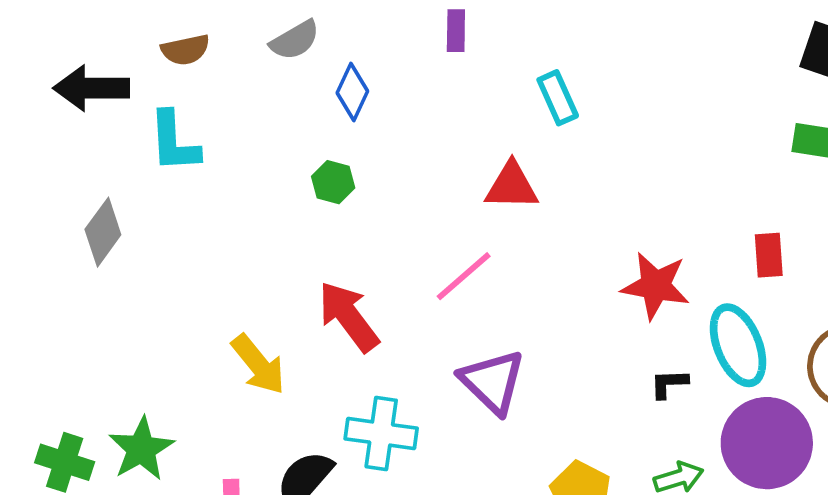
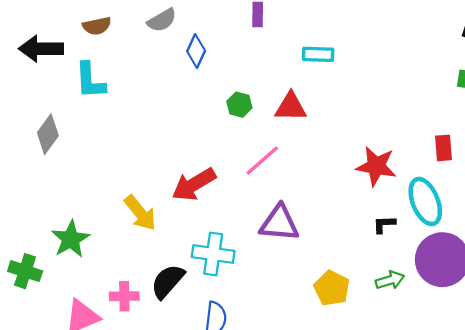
cyan rectangle: (558, 98) -> (318, 54), turned -64
green hexagon: (333, 182) -> (239, 105), moved
red arrow: (349, 316) -> (194, 184), turned -84
purple triangle: (492, 382) -> (279, 223), turned -39
green star: (141, 449) -> (71, 239), moved

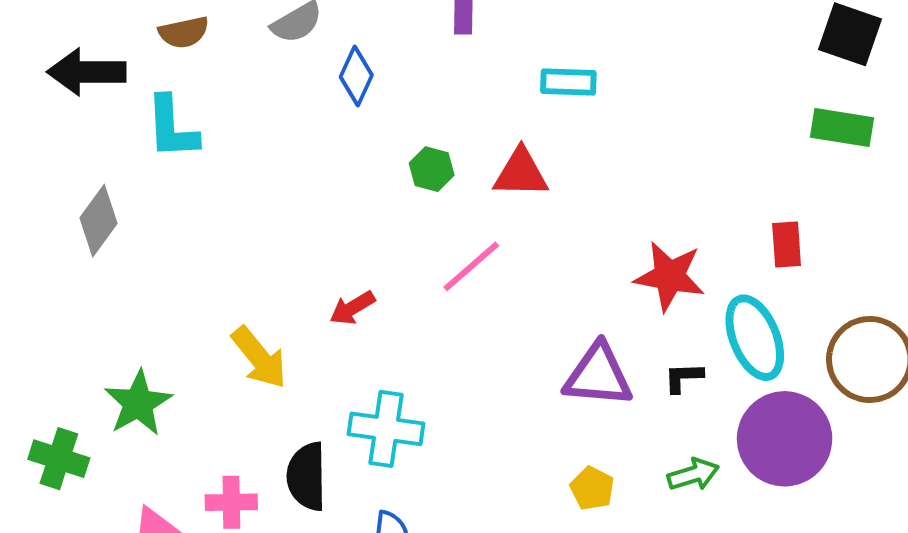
red arrow: (194, 184) -> (352, 308), size x0.6
purple triangle: (279, 223) -> (598, 375), moved
black semicircle: (168, 281) -> (307, 476), turned -42
yellow pentagon: (332, 288) -> (592, 488), size x0.7

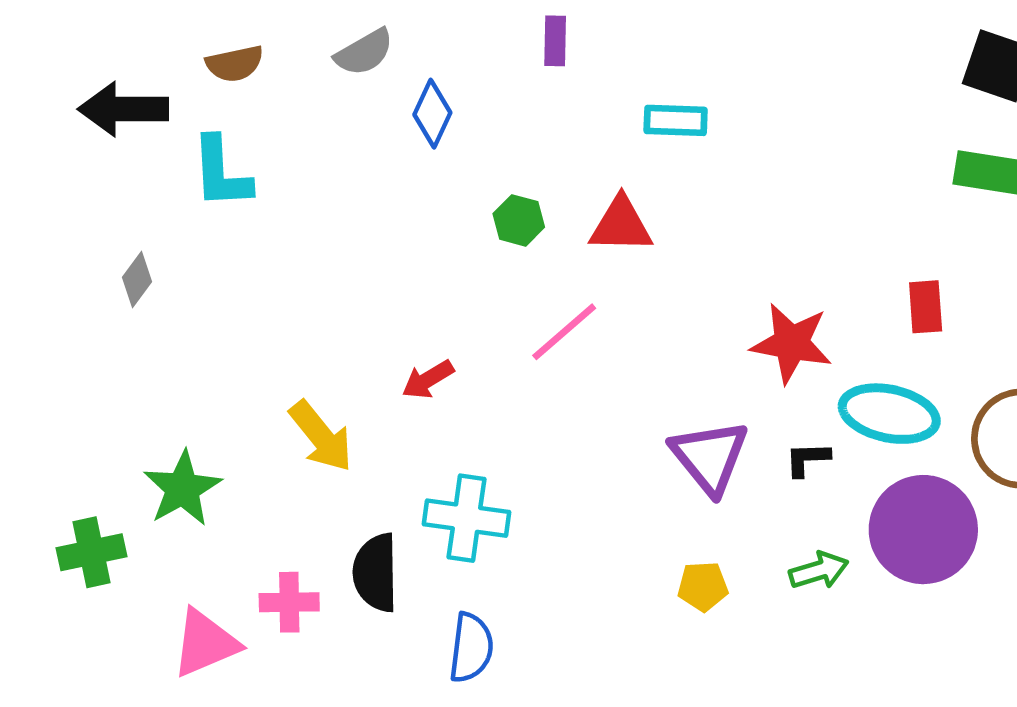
gray diamond: (98, 221) -> (137, 280), size x0.7
cyan ellipse: (755, 338) -> (889, 414), turned -56
purple triangle: (598, 375) -> (710, 457), turned 46
green cross: (59, 459) -> (92, 552), turned -30
yellow pentagon: (592, 488) -> (703, 586), turned -30

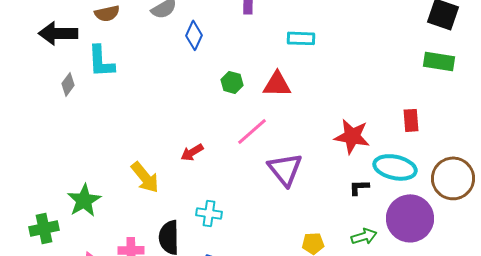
gray diamond: (137, 280) -> (68, 84), moved
purple triangle: (710, 457) -> (285, 169), moved
cyan cross: (467, 518) -> (209, 213), size x0.7

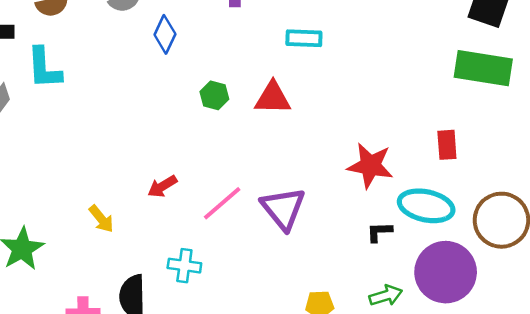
green rectangle: (439, 61) -> (483, 68), size x1.4
pink line: (252, 131) -> (222, 203), moved
yellow arrow: (145, 177) -> (101, 219), size x0.7

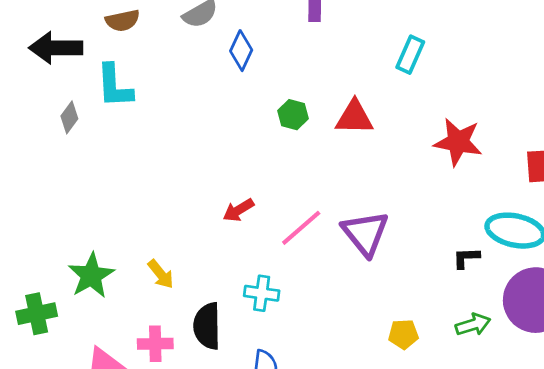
cyan rectangle: (304, 38) -> (410, 55), moved, turned -68
red star: (370, 166) -> (458, 142), moved
yellow arrow: (101, 219) -> (161, 274), moved

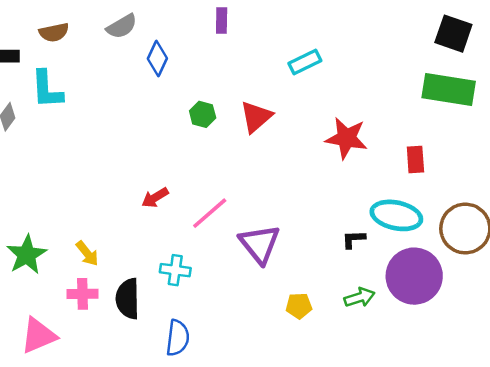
cyan rectangle: (410, 55) -> (305, 62), turned 40
red triangle: (354, 117) -> (256, 117), turned -42
purple triangle: (365, 233) -> (260, 244), moved
pink cross: (155, 344) -> (82, 294), moved

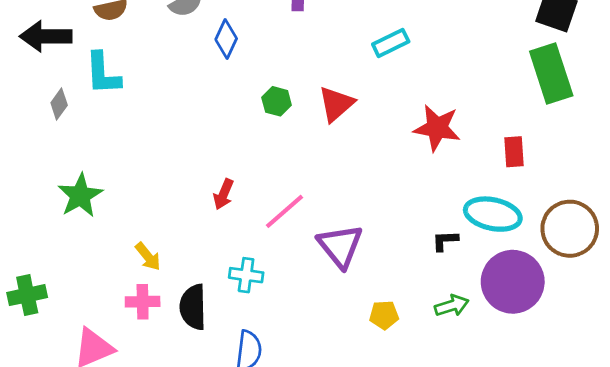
green rectangle: (449, 89) -> (551, 73), turned 63
red arrow: (155, 198) -> (224, 194), turned -36
green star: (27, 255) -> (80, 196), moved

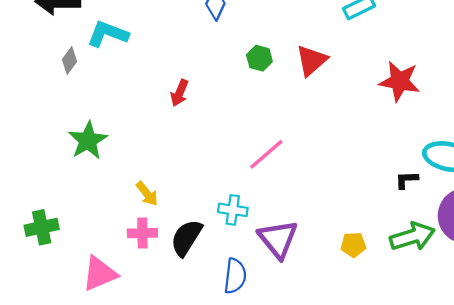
cyan L-shape: (103, 73) -> (108, 34), turned 114
red arrow: (224, 194) -> (179, 93), moved
purple triangle: (340, 246) -> (278, 239), moved
green arrow: (452, 306) -> (412, 237), size x1.5
black semicircle: (193, 307) -> (186, 238), turned 33

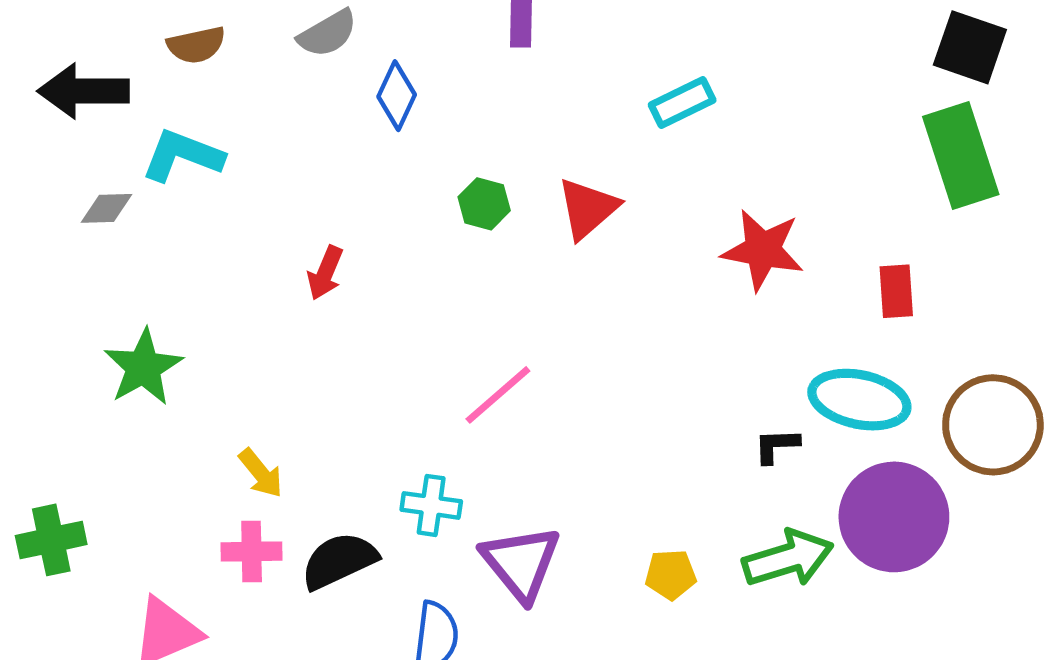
gray diamond: (69, 60) -> (106, 208), turned 52
black semicircle: (186, 238) -> (339, 561), turned 33

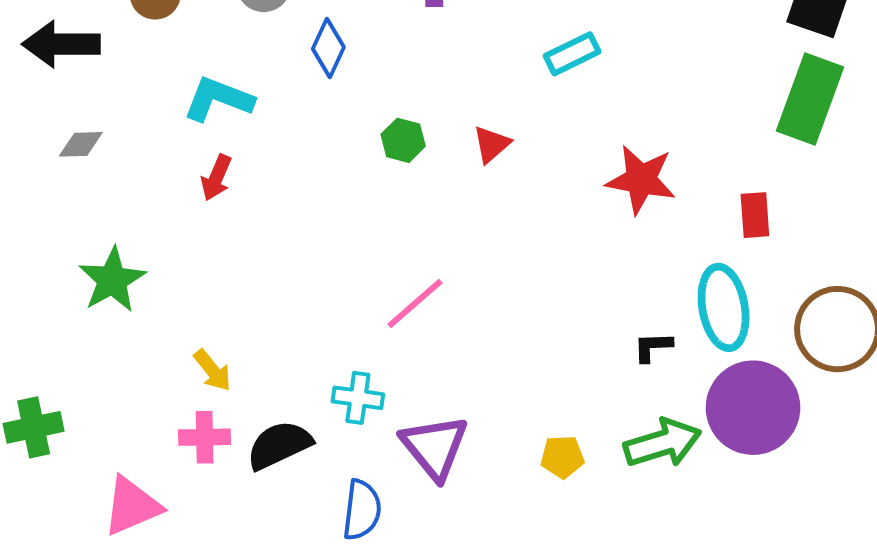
cyan L-shape: (182, 155) -> (218, 99), moved
green rectangle: (961, 155) -> (810, 99), turned 38
red triangle: (588, 208) -> (492, 144), size x0.7
red arrow: (325, 273) -> (216, 178), moved
cyan ellipse: (859, 400) -> (724, 307), turned 68

